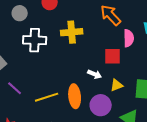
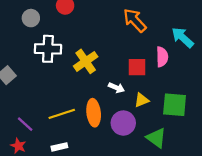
yellow cross: (72, 32) -> (86, 61), moved, turned -30
pink semicircle: (129, 38) -> (162, 57), moved
purple line: (15, 88) -> (25, 124), moved

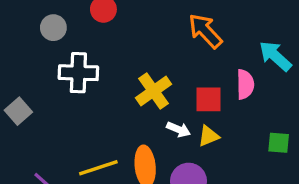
yellow cross: (86, 61) -> (153, 91), moved
yellow triangle: (142, 100) -> (209, 136), moved
green square: (175, 105) -> (279, 143), moved, size x0.6

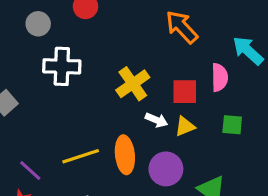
green square: (279, 143) -> (232, 125), moved

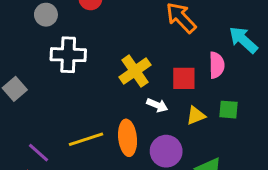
yellow triangle: (185, 126) -> (196, 116), moved

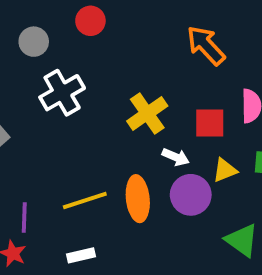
white cross: (68, 55) -> (62, 93), turned -32
purple circle: (166, 151) -> (191, 195), moved
purple line: (39, 153) -> (24, 218), turned 50

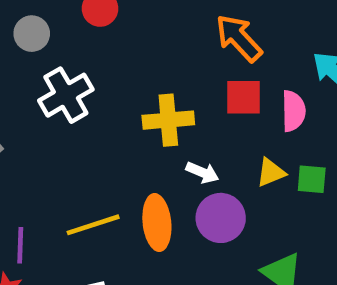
yellow cross: (147, 113) -> (168, 120), turned 30
red square: (210, 123) -> (243, 97), moved
yellow triangle: (225, 170) -> (271, 172), moved

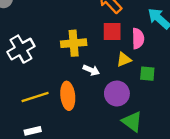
white cross: (66, 95) -> (21, 49), moved
yellow triangle: (271, 172) -> (124, 60), moved
purple circle: (221, 218) -> (117, 93), moved

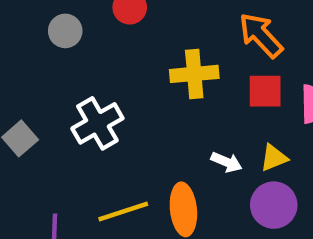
yellow cross: (74, 43) -> (194, 74), moved
yellow triangle: (124, 60) -> (274, 158), moved

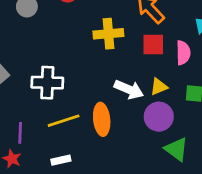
white cross: (97, 123) -> (47, 83), moved, turned 32
white arrow: (226, 162) -> (129, 89), size x1.5

